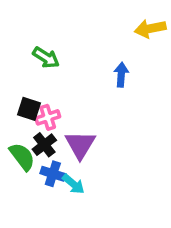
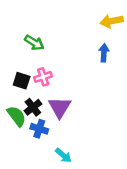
blue arrow: (121, 75) -> (104, 53), moved
pink cross: (48, 117) -> (43, 77), moved
cyan arrow: (73, 184) -> (63, 155), moved

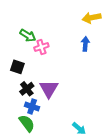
pink cross: (43, 77) -> (41, 47), moved
green semicircle: (16, 116) -> (27, 123), moved
cyan arrow: (63, 155) -> (79, 128), moved

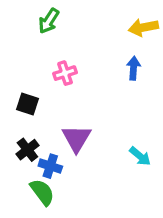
green arrow: (28, 36) -> (49, 21), moved, turned 91
black cross: (27, 89) -> (27, 150), moved
cyan arrow: (79, 128) -> (140, 156), moved

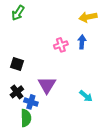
green arrow: (49, 21) -> (18, 13), moved
pink cross: (65, 73) -> (61, 45), moved
green semicircle: (42, 192) -> (26, 118), turned 36

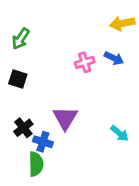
green arrow: (18, 13) -> (21, 39), moved
blue arrow: (82, 42) -> (114, 58), turned 112
black square: (17, 64) -> (18, 79), moved

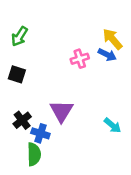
yellow arrow: (122, 23) -> (113, 39), moved, turned 60

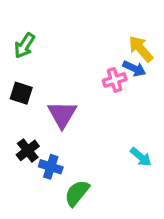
pink cross: (80, 59) -> (115, 80), moved
purple triangle: (61, 111) -> (62, 114), moved
green semicircle: (34, 154) -> (77, 193), moved, turned -140

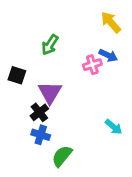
green arrow: (24, 46) -> (50, 45), moved
yellow arrow: (141, 49) -> (111, 22), moved
black cross: (28, 150) -> (39, 112), moved

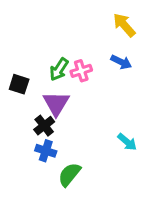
green arrow: (50, 45) -> (59, 69), moved
pink cross: (92, 65) -> (81, 71), moved

